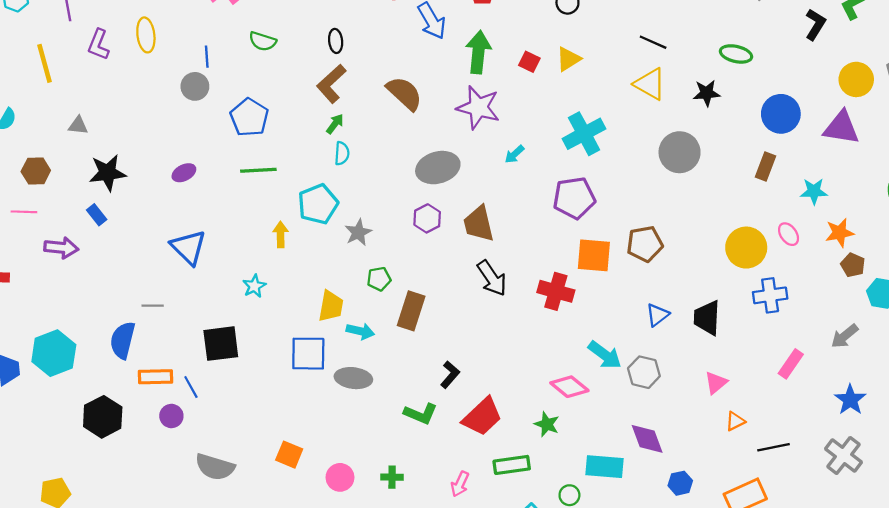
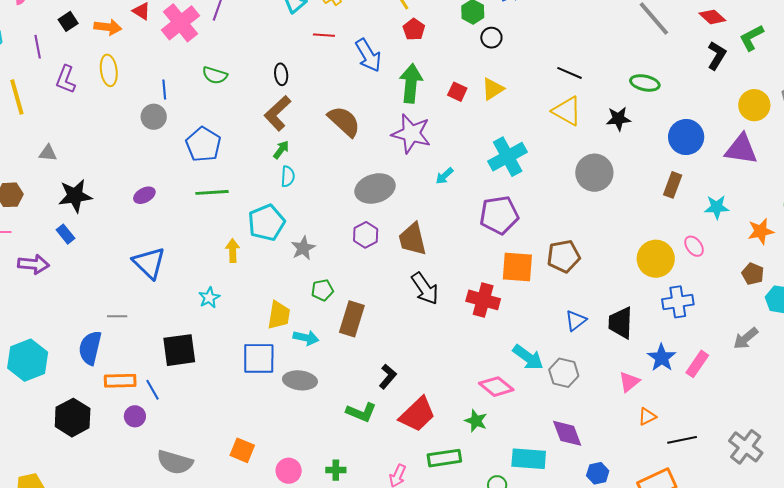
orange star: (840, 233) -> (761, 231), moved
blue star: (850, 400) -> (662, 358), moved

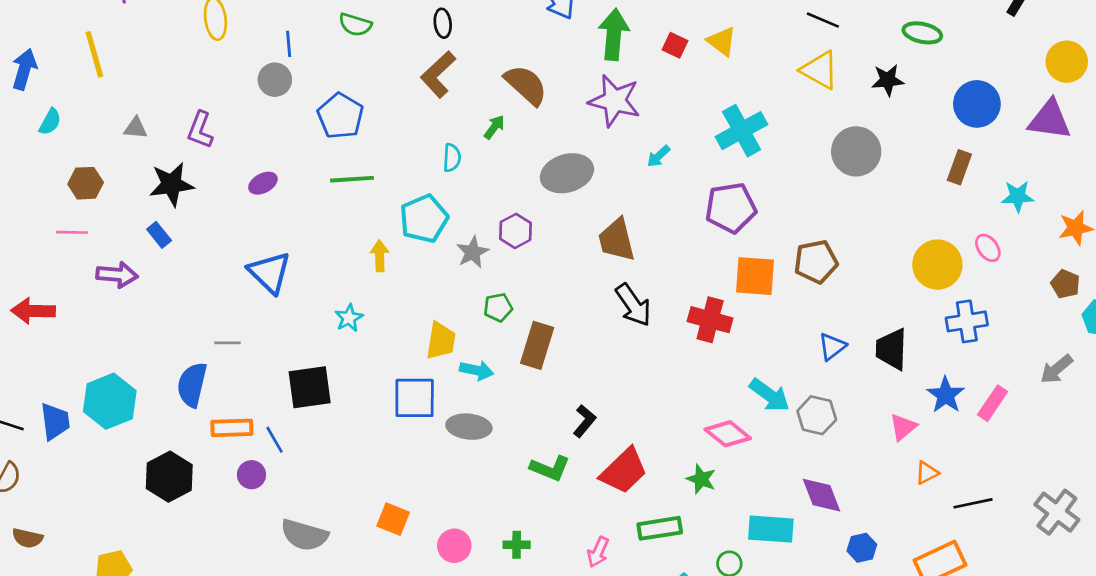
purple L-shape: (66, 79) -> (200, 130), moved
yellow triangle: (493, 89) -> (722, 41), turned -50
green arrow: (281, 150) -> (494, 127), moved
purple hexagon: (366, 235) -> (516, 231), moved

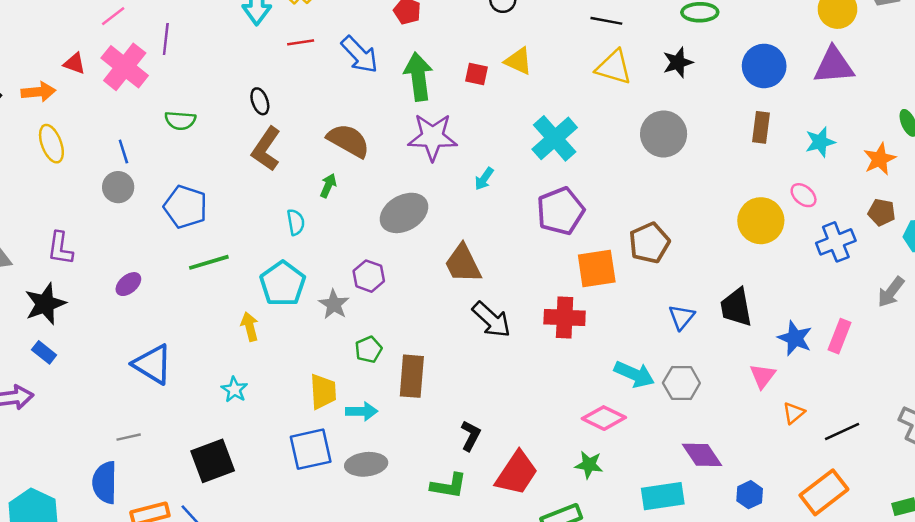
blue cross: (967, 321) -> (836, 242), moved

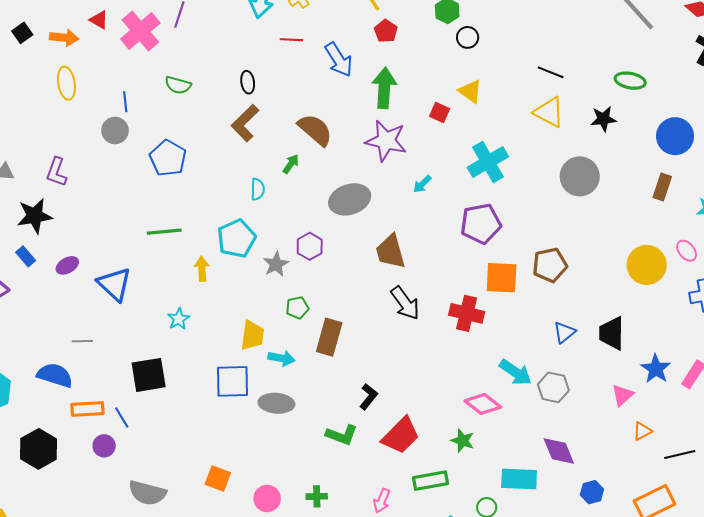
red square: (477, 74) -> (440, 113), moved
green line: (209, 262) -> (164, 232), moved
purple ellipse: (128, 284) -> (67, 265), moved
blue semicircle: (105, 483) -> (55, 375), turned 96

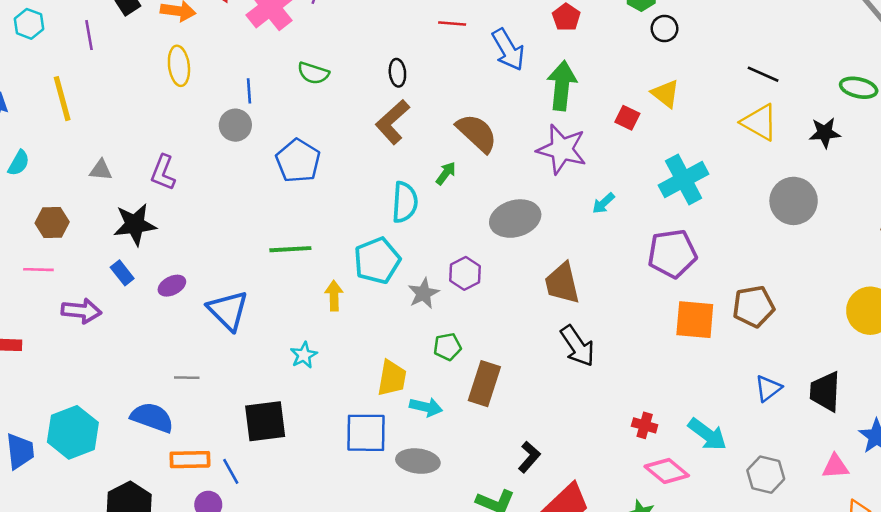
cyan semicircle: (258, 189) -> (405, 202), size x1.5
red cross: (467, 313) -> (645, 425), moved, size x0.6
gray hexagon: (553, 387) -> (766, 475), moved
pink triangle: (622, 395) -> (835, 466), turned 35

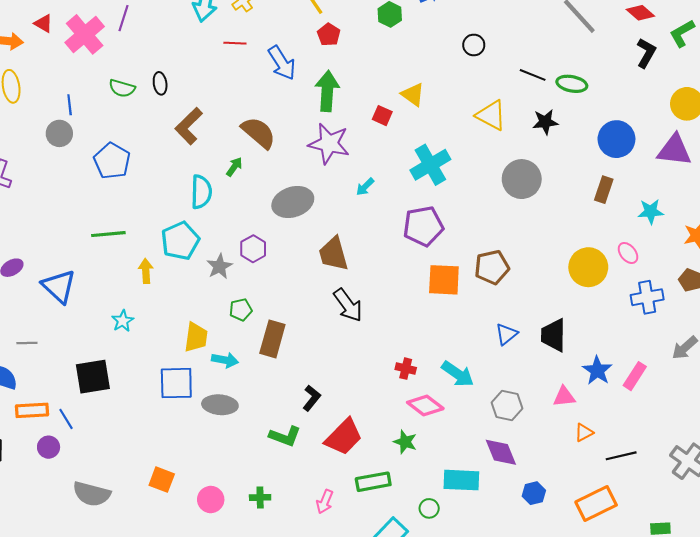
black circle: (664, 29) -> (474, 45), moved
black ellipse: (397, 73) -> (160, 83), moved
black line: (763, 74) -> (533, 75), moved

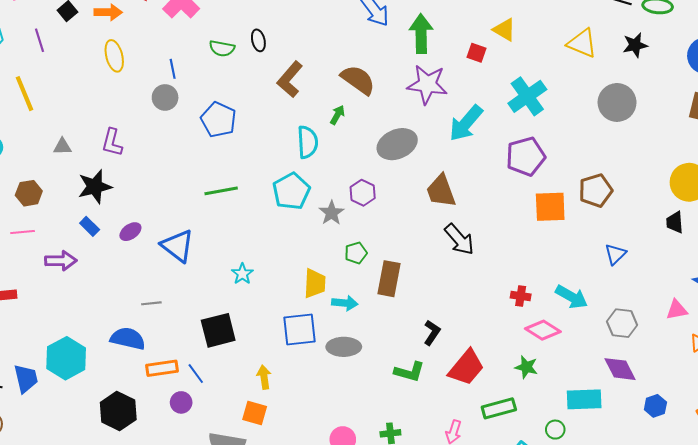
cyan arrow: (365, 187) -> (466, 123), size x2.0
yellow arrow: (146, 271) -> (264, 377), moved
black trapezoid: (553, 335) -> (675, 222), moved, size x0.7
orange square: (162, 480) -> (255, 413), moved

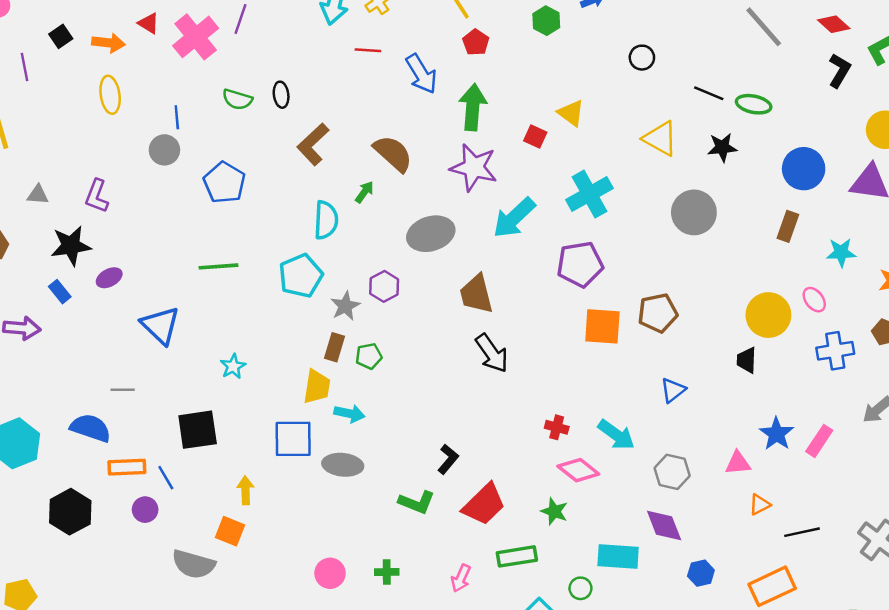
purple ellipse: (130, 232) -> (109, 278), moved
brown rectangle: (389, 279) -> (335, 347), moved, size x0.7

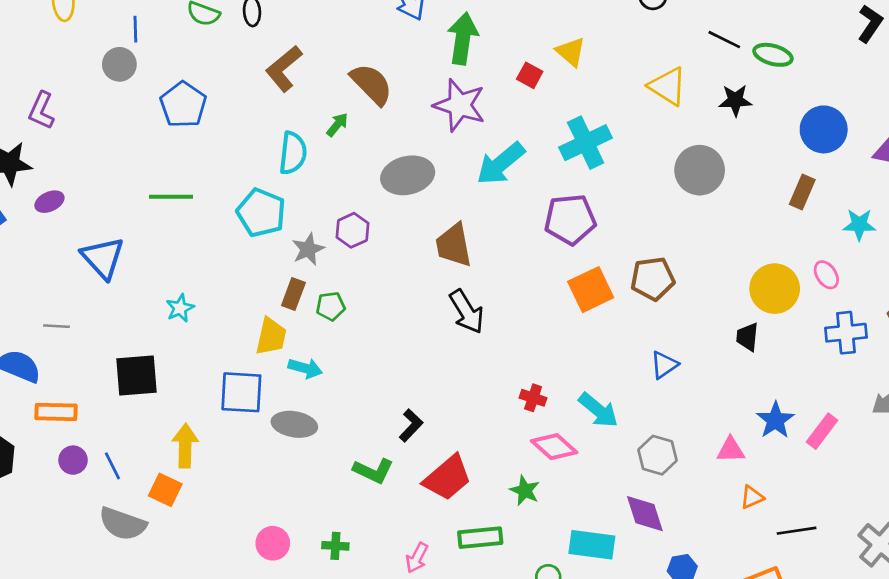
cyan pentagon: (301, 276) -> (261, 213), turned -30
orange square: (602, 326) -> (591, 290), turned -33
blue line: (166, 478) -> (112, 466), moved
yellow arrow: (245, 490) -> (185, 446), size x1.4

